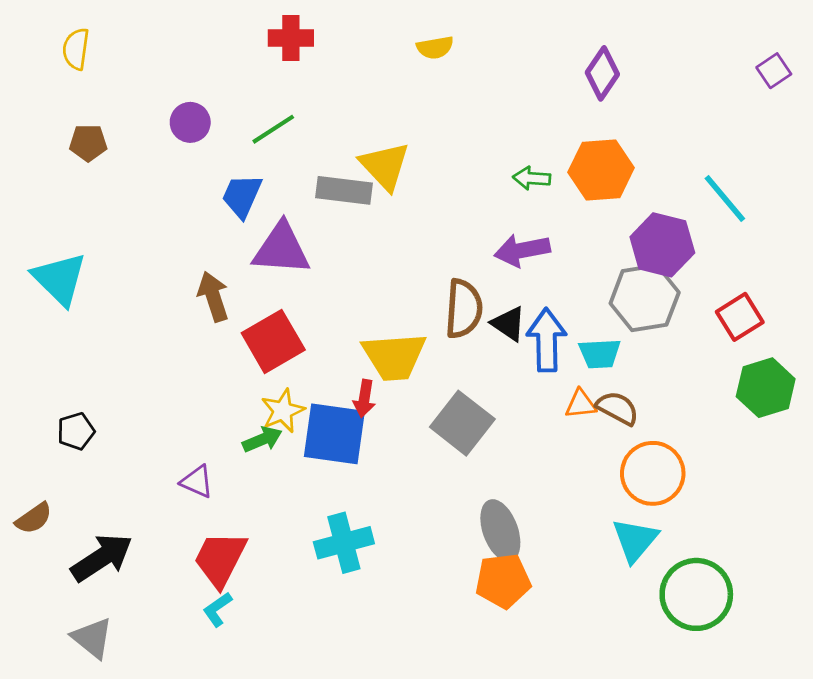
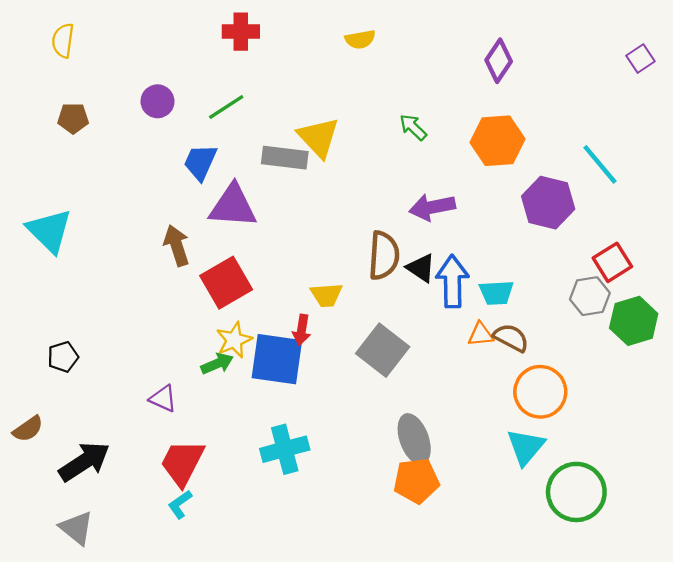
green arrow: (532, 178) -> (413, 127), moved, turned 40
gray hexagon: (645, 298) -> (590, 296), moved, size x0.7
yellow trapezoid: (394, 356) -> (326, 295), size x0.6

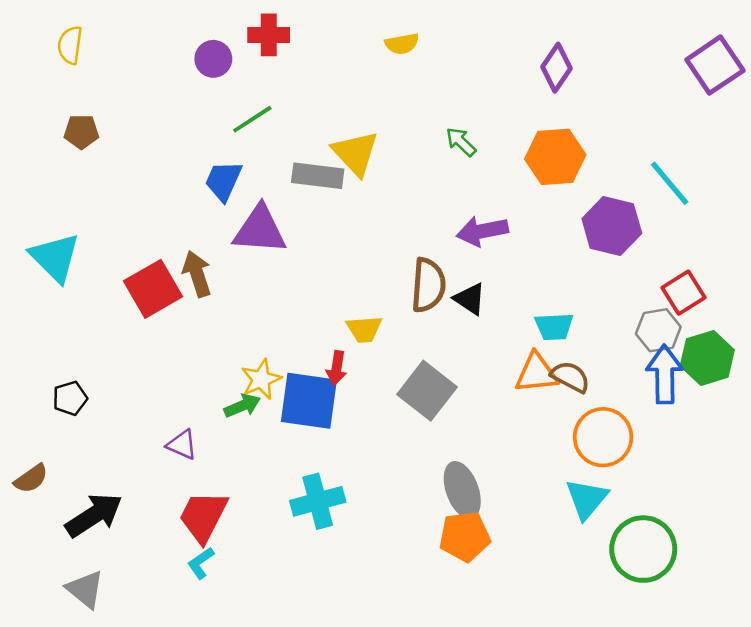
purple square: (640, 59) -> (715, 65), size x1.8
purple circle: (157, 101) -> (213, 59), moved
blue arrow: (452, 281) -> (665, 374), moved
red square: (226, 283) -> (153, 289), moved
orange triangle: (481, 334) -> (536, 373), size x1.5

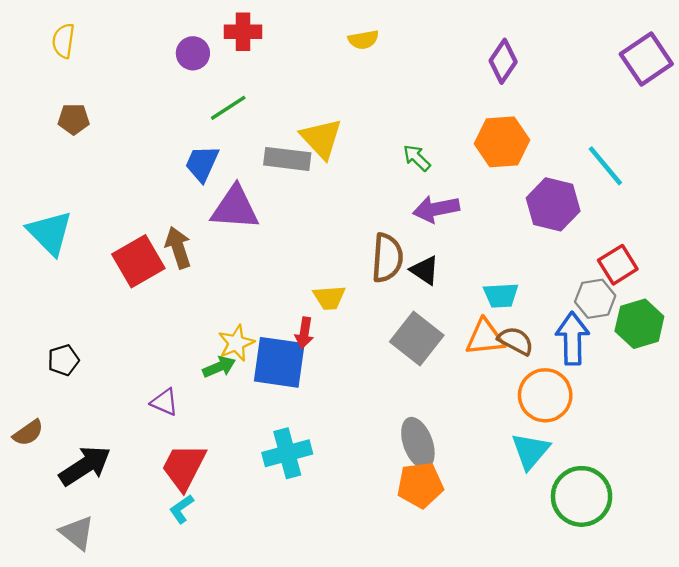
green arrow: (461, 142) -> (417, 158), moved
blue arrow: (665, 374) -> (572, 338), moved
gray square: (427, 391) -> (417, 338), moved

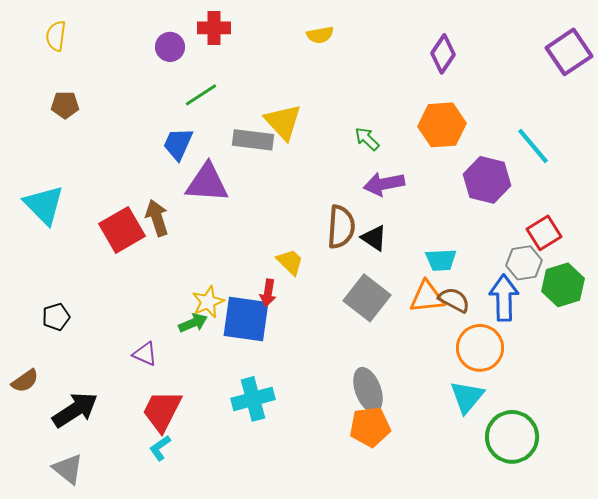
yellow trapezoid: (329, 298) -> (290, 262), turned -132

